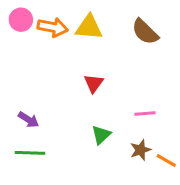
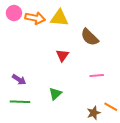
brown semicircle: (145, 32) -> (90, 37), moved
green triangle: (101, 135) -> (55, 94), moved
brown star: (141, 150) -> (94, 113), moved

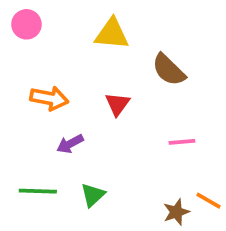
orange arrow: (35, 18) -> (49, 98), moved
purple arrow: (19, 80) -> (70, 144), moved, turned 120
green triangle: (55, 94) -> (93, 195), moved

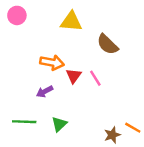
orange arrow: (49, 98) -> (52, 63), moved
red triangle: (117, 104) -> (74, 76), moved
pink line: (182, 142) -> (95, 78), moved, turned 63

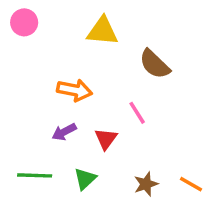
red triangle: (74, 76) -> (106, 139), moved
brown star: (112, 135) -> (146, 184), moved

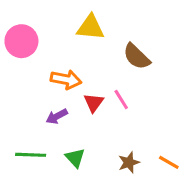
pink circle: (24, 22) -> (21, 41), moved, size x1.4
red triangle: (106, 139) -> (94, 103), moved
green triangle: (85, 179) -> (75, 158), turned -30

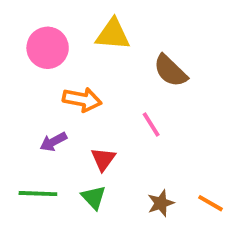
pink circle: (21, 41) -> (48, 48), moved
red triangle: (94, 103) -> (103, 159), moved
purple arrow: (57, 116) -> (53, 142), moved

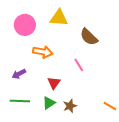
purple arrow: (53, 142) -> (19, 74), moved
green triangle: (94, 197) -> (49, 103), turned 40
brown star: (161, 203) -> (70, 106), moved

